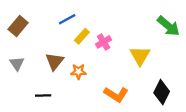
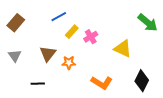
yellow triangle: (140, 56) -> (123, 49), turned -36

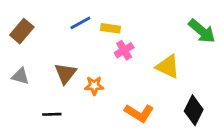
yellow rectangle: (72, 32) -> (110, 28), moved, turned 56
gray triangle: (15, 56) -> (20, 76), turned -40

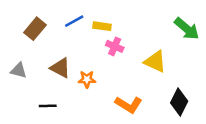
brown rectangle: (22, 31) -> (35, 29), moved
pink cross: (124, 50) -> (115, 46), turned -36
brown triangle: (65, 73) -> (60, 68), turned -40

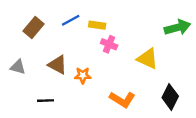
green arrow: (187, 29) -> (177, 27), turned -55

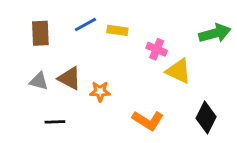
brown rectangle: (34, 27) -> (40, 33), turned -42
pink cross: (109, 44) -> (157, 49), moved
gray triangle: (18, 67) -> (39, 81), moved

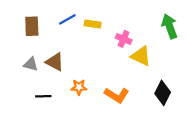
green arrow: (215, 33) -> (170, 26), turned -95
orange star: (100, 91) -> (79, 87), moved

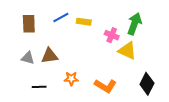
green arrow: (170, 26) -> (134, 24), moved, turned 40
brown triangle: (55, 62) -> (50, 56), turned -36

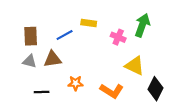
blue line: (61, 18) -> (65, 35), moved
brown rectangle: (29, 24) -> (31, 36), moved
yellow triangle: (127, 51) -> (135, 66), moved

